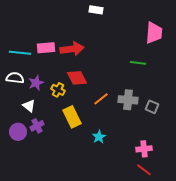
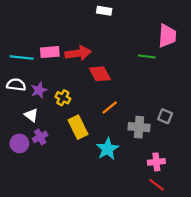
green line: (138, 63) -> (147, 56), moved
red diamond: (77, 78) -> (100, 74), moved
gray cross: (128, 100) -> (139, 127), moved
cyan star: (99, 137) -> (107, 149), size x1.5

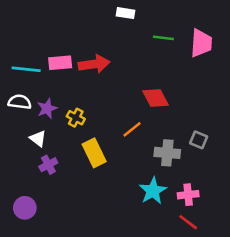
green line: (147, 56) -> (163, 38), moved
red diamond: (100, 74) -> (156, 98), moved
purple circle: (19, 143) -> (25, 208), moved
cyan star: (107, 149) -> (153, 191), moved

